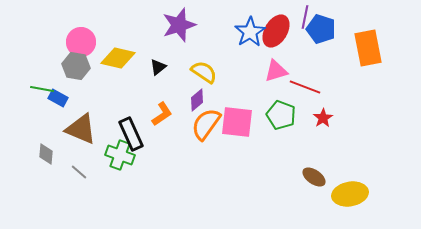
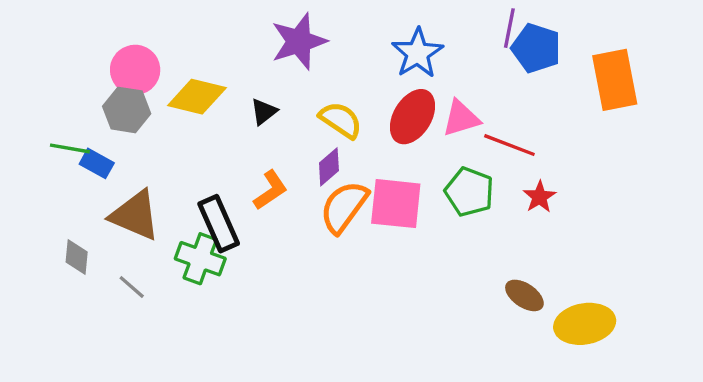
red ellipse: (276, 31) -> (412, 117), moved

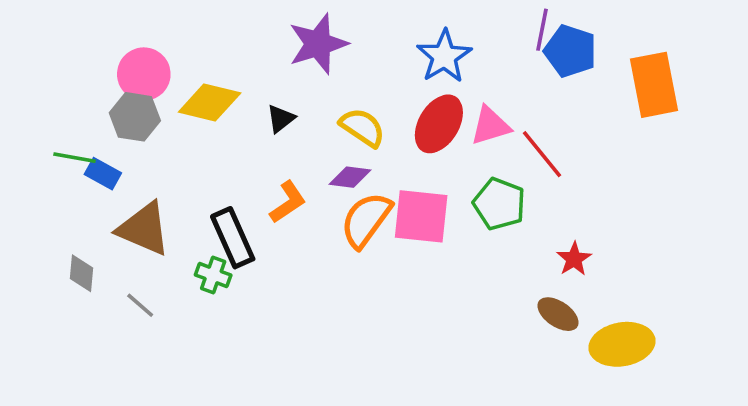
red line: (509, 145) -> (542, 154), turned 30
purple diamond: (329, 167) -> (350, 177), turned 48
red star: (540, 197) -> (574, 259), moved
green cross: (200, 259) -> (213, 275), size x0.7

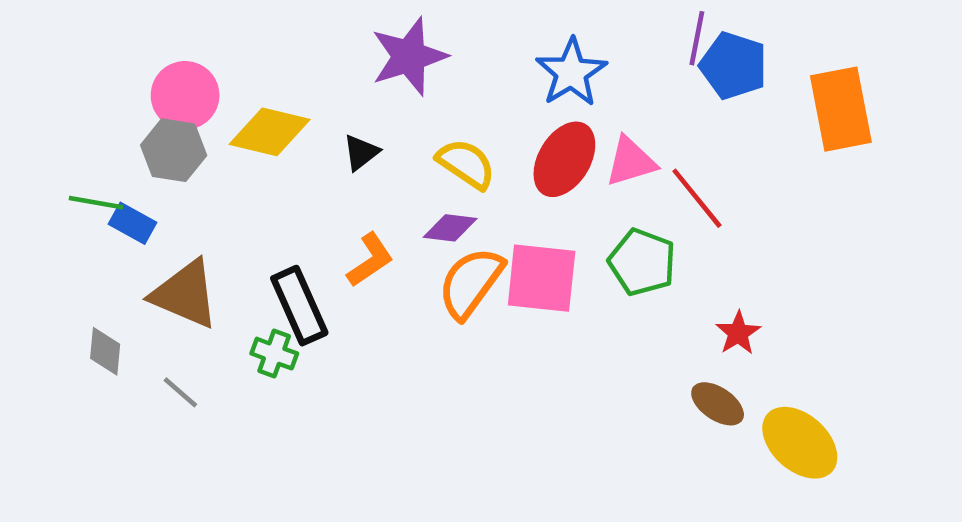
yellow ellipse: (622, 344) -> (800, 443), turned 52

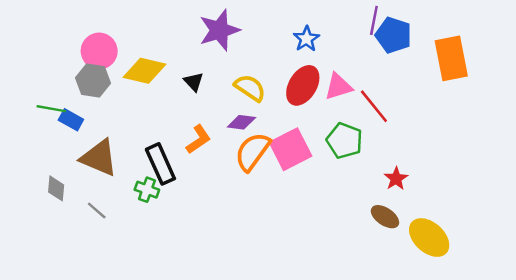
blue star: (571, 72) -> (306, 39), size x0.7
black triangle: (361, 152) -> (194, 82), turned -35
pink square: (542, 278) -> (291, 149), turned -33

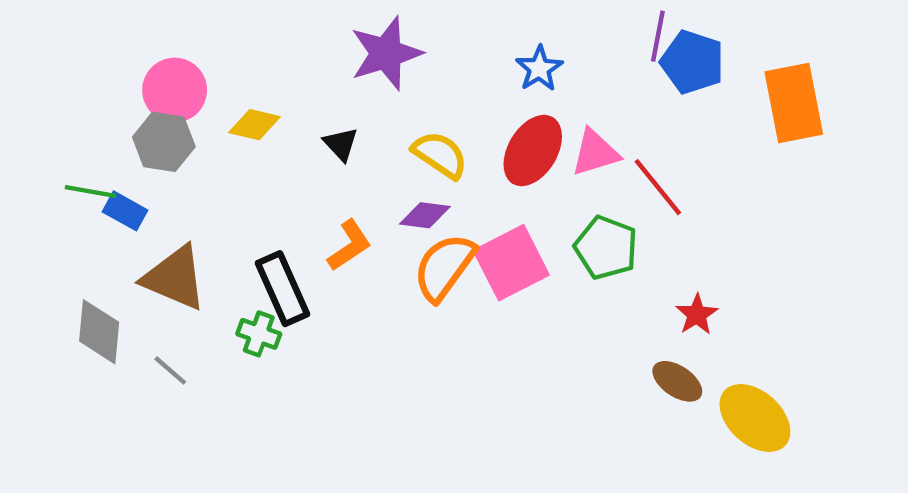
yellow diamond: (145, 71) -> (254, 125), size x0.7
gray diamond: (56, 188) -> (99, 332), size x1.4

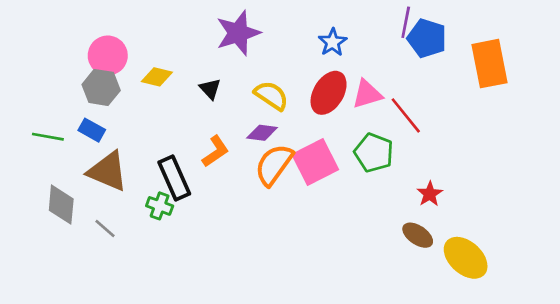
green line: (90, 191) -> (48, 137), moved
blue rectangle: (125, 211) -> (92, 130), moved

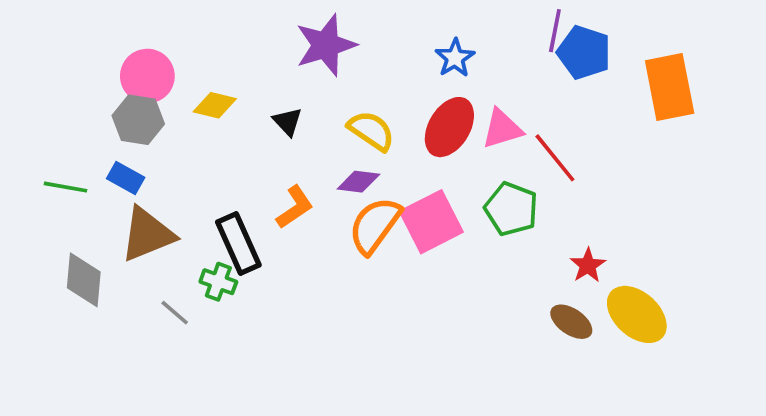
brown triangle: (108, 171) -> (147, 234), turned -45
gray line: (105, 228) -> (175, 313), moved
yellow ellipse: (466, 258) -> (637, 314), moved

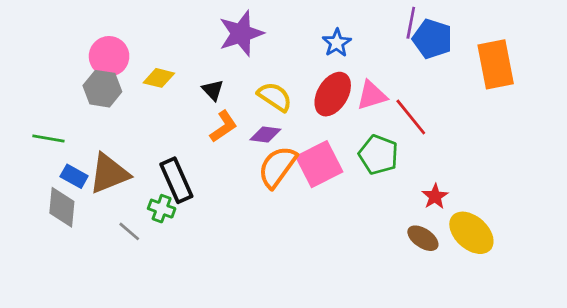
blue rectangle: (126, 178) -> (74, 176), moved
orange L-shape: (295, 207) -> (224, 126), moved

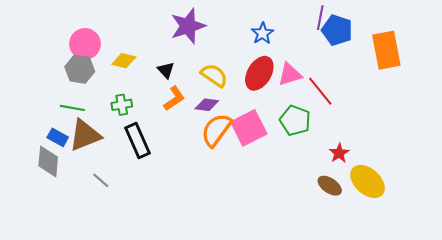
green line: (48, 139) -> (72, 108), moved
green cross: (162, 209) -> (122, 105), moved, turned -30

